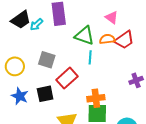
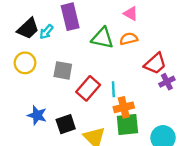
red trapezoid: (124, 40) -> (155, 64), moved
cyan line: (90, 57) -> (113, 89), moved
yellow circle: (15, 66) -> (25, 63), moved
black square: (45, 94) -> (66, 124), moved

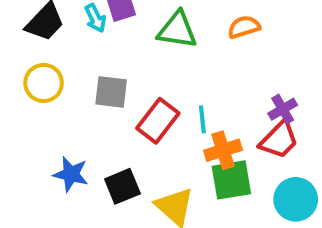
cyan arrow: (46, 32) -> (95, 18), moved, turned -63
orange semicircle: (129, 39) -> (244, 27), moved
red trapezoid: (155, 64) -> (279, 140), moved
purple cross: (167, 82) -> (283, 109), moved

